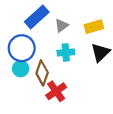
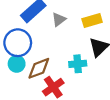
cyan cross: (66, 52) -> (78, 64), moved
brown diamond: (42, 73) -> (39, 68), turned 50

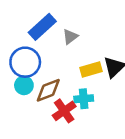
yellow rectangle: (92, 21) -> (91, 69), moved
cyan cross: (78, 64) -> (84, 99), moved

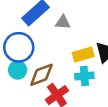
gray triangle: (70, 37) -> (63, 22), turned 42
cyan cross: (84, 99) -> (84, 76), moved

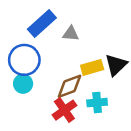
brown diamond: (41, 75) -> (69, 86), moved
cyan cross: (84, 76) -> (97, 103), moved

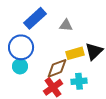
gray triangle: (71, 34) -> (66, 25), moved

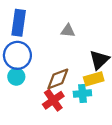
blue rectangle: (35, 18) -> (19, 23), moved, turned -40
yellow rectangle: (75, 53) -> (94, 79), moved

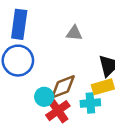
cyan circle: (16, 77) -> (44, 97), moved

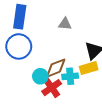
cyan cross: (90, 103) -> (70, 76), moved

